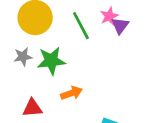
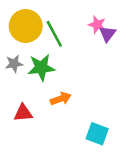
pink star: (109, 16) -> (97, 25), turned -30
green line: (81, 26) -> (54, 34), moved

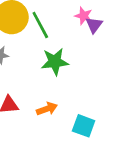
green star: (41, 68) -> (55, 62), moved
orange arrow: (61, 99) -> (47, 109), moved

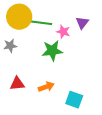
pink star: (84, 16) -> (63, 32), moved
green line: (40, 25) -> (41, 23), turned -55

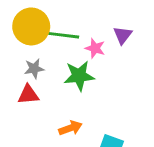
gray star: (10, 46) -> (34, 69), moved
red triangle: (17, 84) -> (28, 95), moved

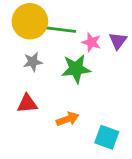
purple triangle: (123, 35) -> (118, 41), moved
red triangle: (28, 95) -> (27, 104), moved

